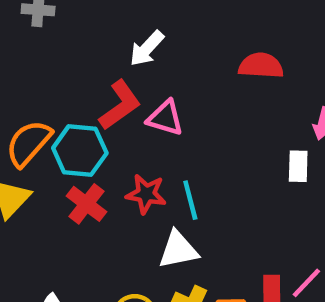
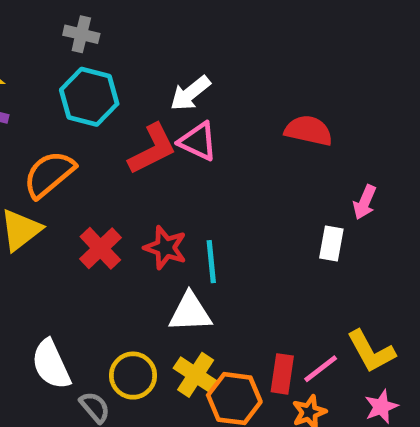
pink triangle: (165, 118) -> (198, 141), moved
cyan hexagon: (80, 150) -> (89, 97), moved

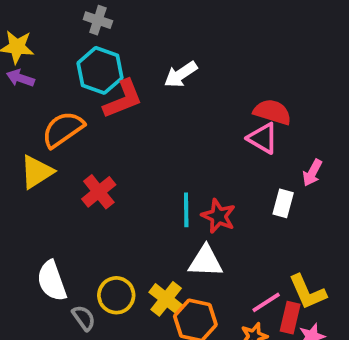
pink triangle: (198, 141) -> (263, 138), moved
red L-shape: (152, 149) -> (123, 99), moved
red star: (165, 248) -> (218, 216), moved
white triangle: (190, 312) -> (206, 261), moved
red rectangle: (282, 374) -> (290, 318), moved

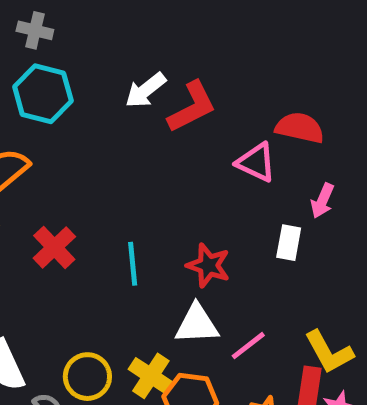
red L-shape: (123, 99) -> (192, 107), moved
red semicircle: (272, 112) -> (300, 128), moved
cyan line: (186, 210) -> (133, 264), moved
pink line: (266, 302) -> (248, 346), moved

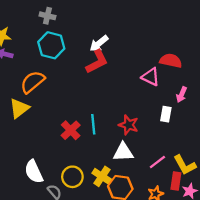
red L-shape: (192, 107) -> (97, 62), moved
red cross: (54, 247) -> (71, 130), moved
pink line: (248, 346) -> (157, 162), moved

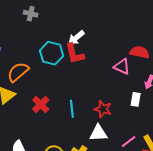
cyan hexagon: (51, 45) -> (52, 53), moved
red L-shape: (97, 62) -> (75, 54), turned 105
red cross: (71, 130) -> (41, 104), moved

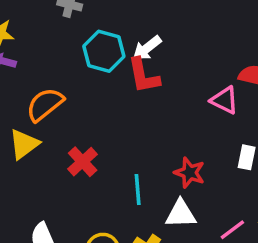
cyan hexagon: (52, 53) -> (104, 51), moved
cyan line: (72, 109) -> (138, 190), moved

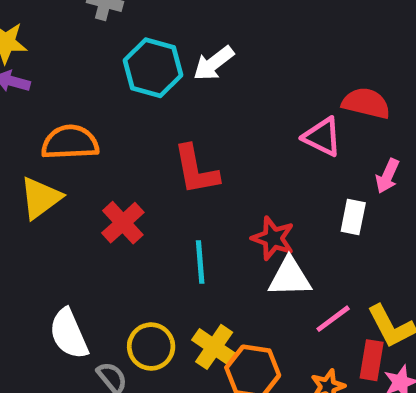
red L-shape: (143, 76) -> (196, 170), moved
orange semicircle: (45, 104) -> (70, 142), turned 36
white triangle: (181, 214) -> (290, 277), moved

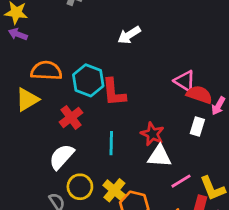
cyan hexagon: (153, 68) -> (88, 80), moved
red semicircle: (366, 103) -> (199, 95), moved
white semicircle: (69, 334) -> (62, 157), moved, turned 60

